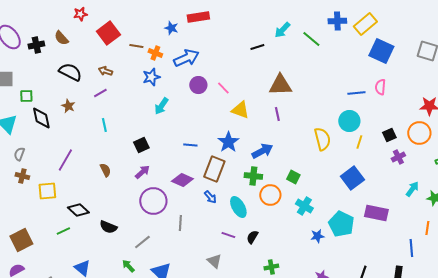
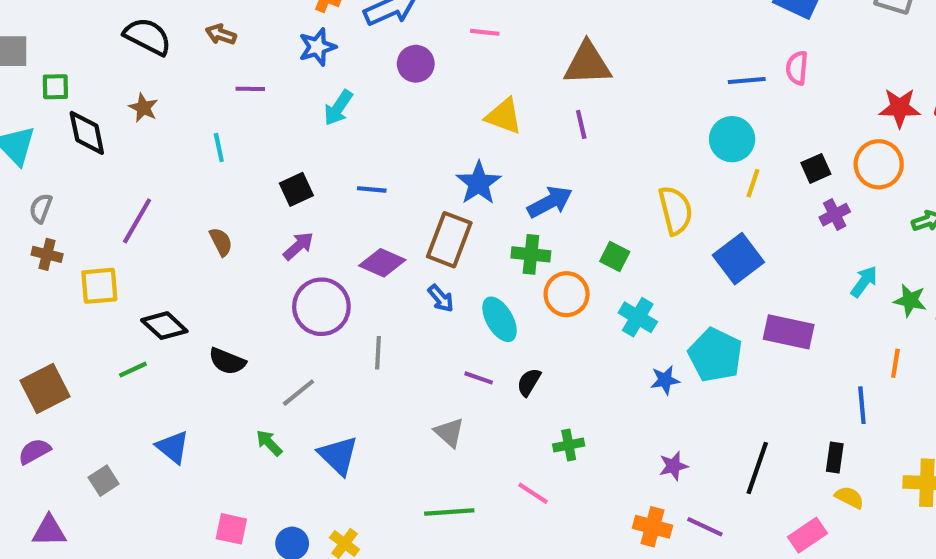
pink line: (223, 88) -> (485, 32), moved, turned -40
purple line: (100, 93) -> (250, 89), moved, turned 32
yellow semicircle: (322, 139) -> (675, 210), moved
blue line: (190, 145) -> (372, 189), moved

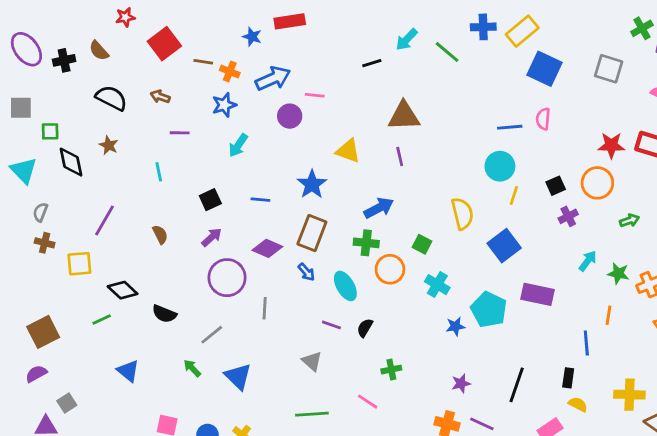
pink line: (485, 32) -> (315, 95), moved
blue star: (479, 183) -> (312, 184), moved
gray square: (104, 481) -> (67, 403), moved

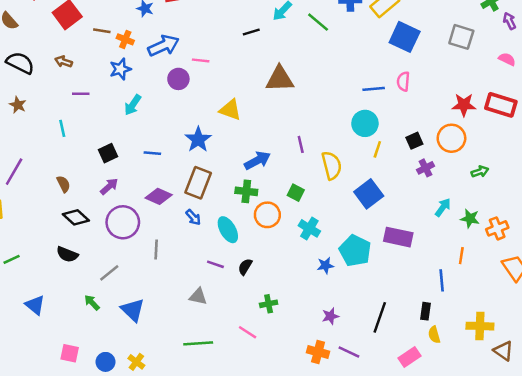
purple line: (400, 156) -> (301, 144), moved
black diamond: (123, 290) -> (76, 217), moved
gray triangle: (312, 361) -> (198, 296), turned -30
yellow semicircle: (578, 404) -> (434, 335), turned -133

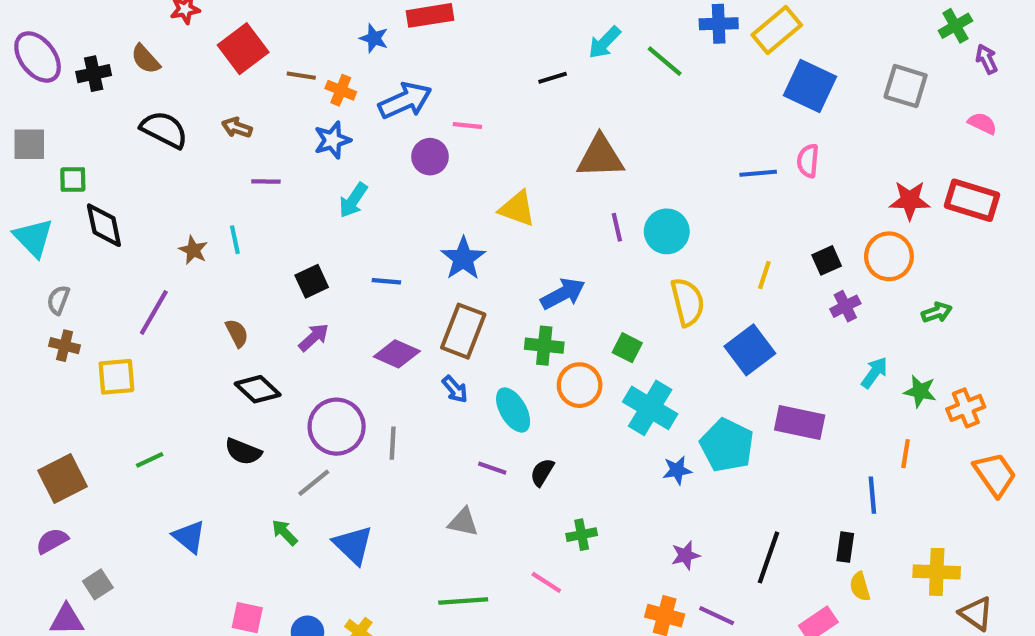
brown star: (18, 105) -> (193, 250), moved
cyan circle: (365, 123) -> (667, 231), moved
purple line: (301, 144) -> (617, 227), moved
purple circle: (123, 222) -> (337, 427), moved
cyan cross: (309, 228) -> (650, 408), size x1.4

